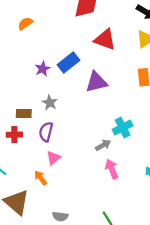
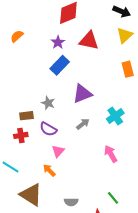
purple star: (43, 69) -> (58, 42), moved
purple triangle: (96, 82) -> (82, 94), moved
purple semicircle: (46, 132) -> (48, 129), turned -66
gray arrow: (103, 145) -> (83, 124), moved

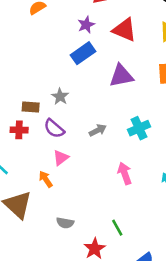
purple triangle: (82, 94) -> (121, 76), moved

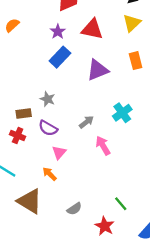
red cross: (19, 130) -> (18, 136), turned 32
pink arrow: (125, 173) -> (103, 146), moved
gray semicircle: (65, 223) -> (74, 209), turned -32

